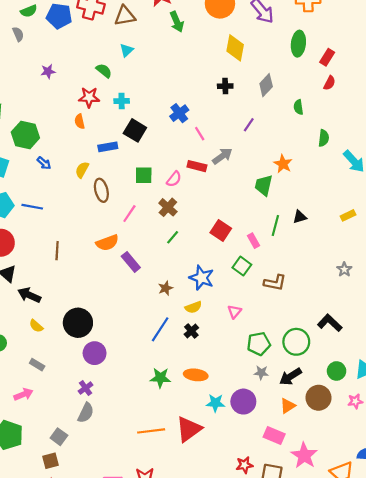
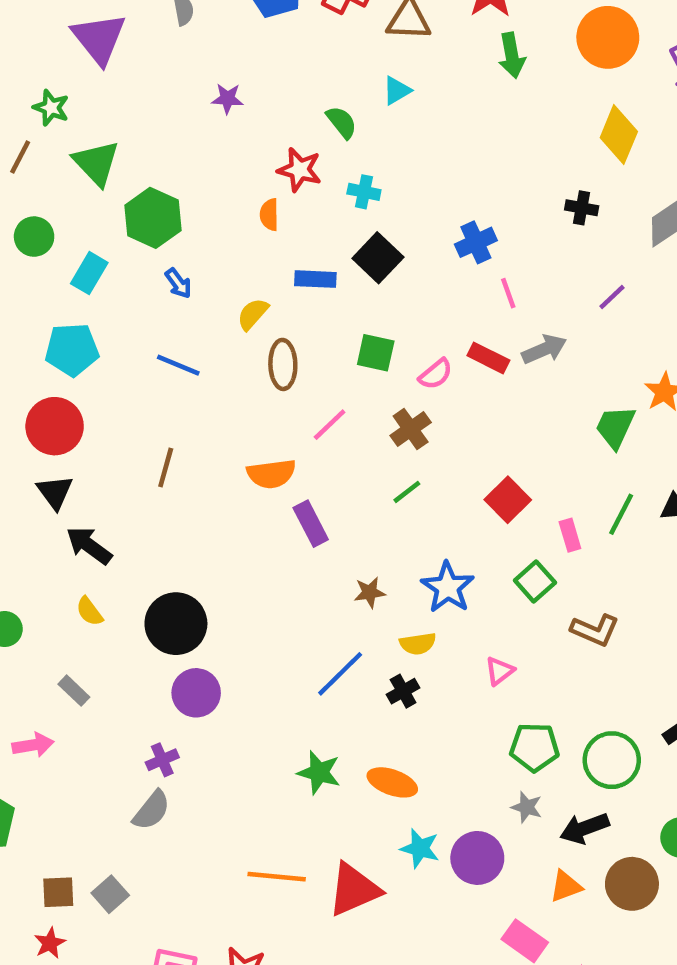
blue line: (32, 207) -> (178, 365), moved
gray square: (59, 437) -> (110, 894), moved

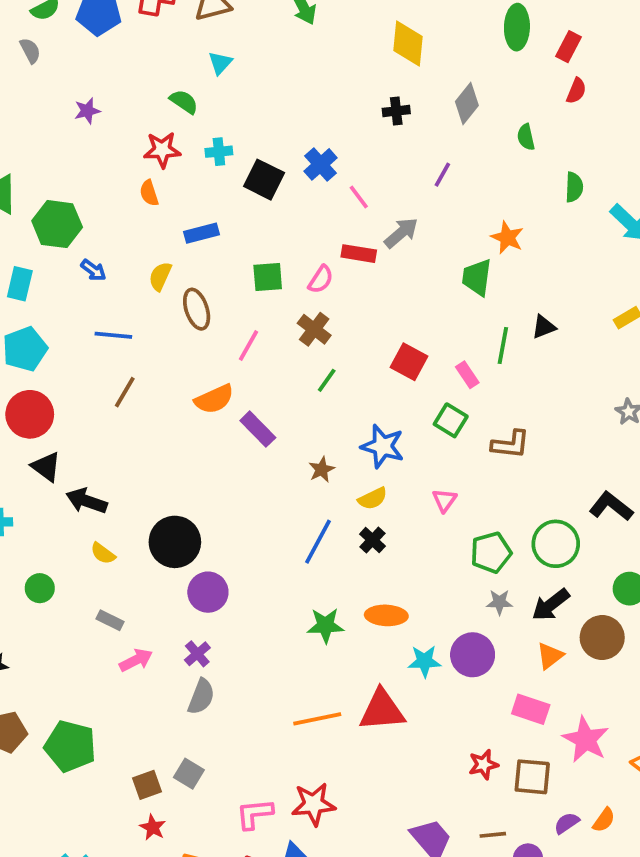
black square: (378, 258) -> (264, 180), moved
brown line: (166, 467) -> (125, 392), moved, turned 32
pink arrow: (33, 745) -> (136, 660), moved
red triangle: (354, 890) -> (382, 710), turned 36

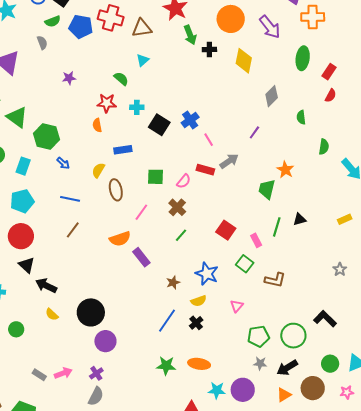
black cross: (396, 111) -> (209, 50), moved
gray rectangle: (110, 620) -> (39, 375), moved

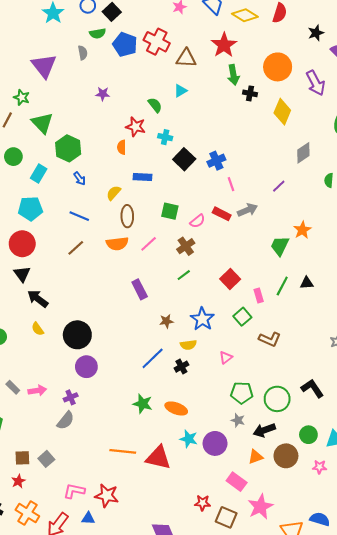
orange semicircle: (120, 239) -> (117, 244), moved

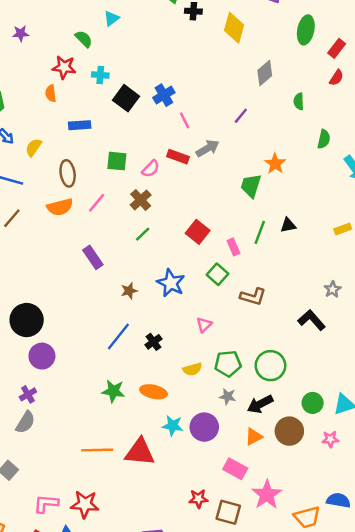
yellow semicircle: (114, 193) -> (34, 147), moved
yellow semicircle: (188, 345) -> (192, 369), moved
black L-shape: (312, 388) -> (312, 320), moved

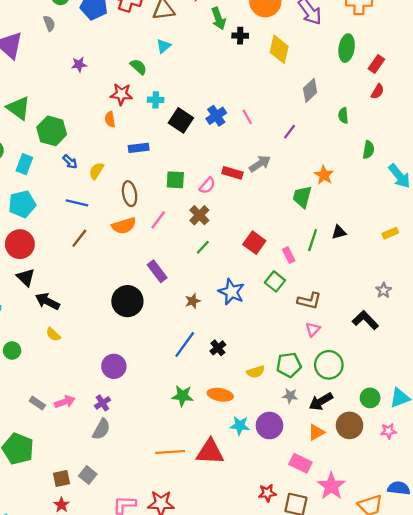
pink line: (185, 120) -> (247, 117), moved
black circle: (27, 320) -> (127, 301), moved
pink triangle: (204, 325) -> (313, 329), moved

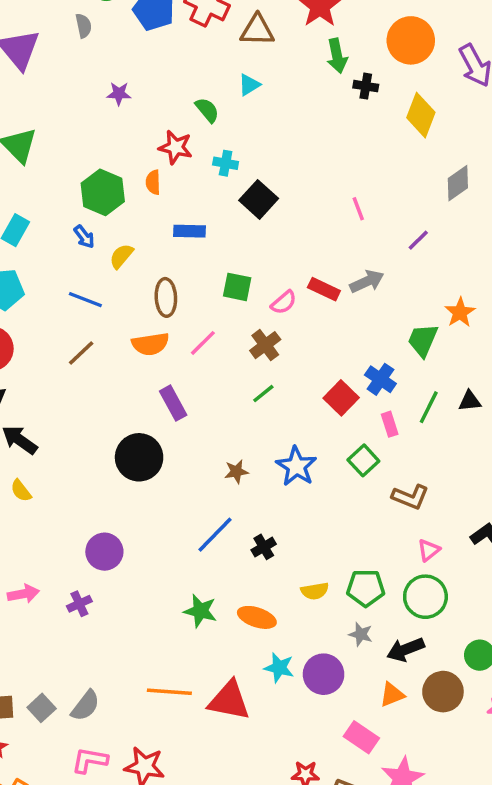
blue cross: (216, 116) -> (380, 379), moved, turned -30
green hexagon: (52, 131) -> (103, 192), moved
purple rectangle: (157, 271) -> (173, 403), moved
pink triangle: (313, 329) -> (429, 550), moved
gray semicircle: (101, 429) -> (85, 706), moved

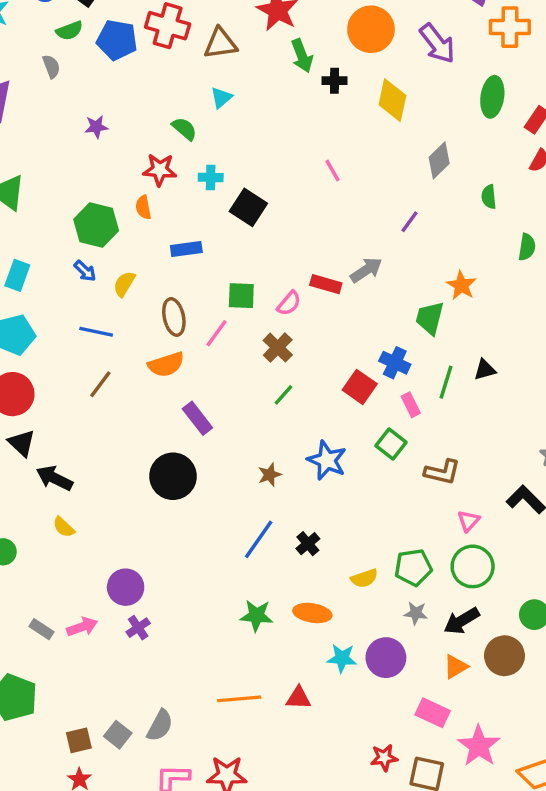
pink line: (358, 209) -> (333, 170), moved
pink line: (203, 343) -> (216, 333), moved
purple circle: (104, 552) -> (126, 587), moved
red triangle: (229, 700) -> (298, 698), size x0.6

